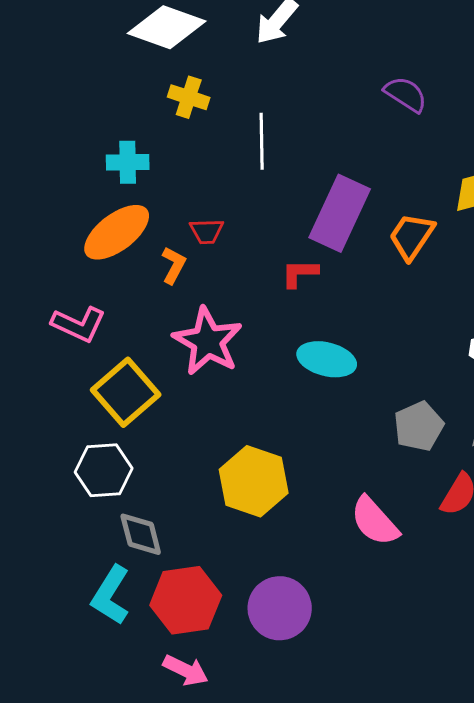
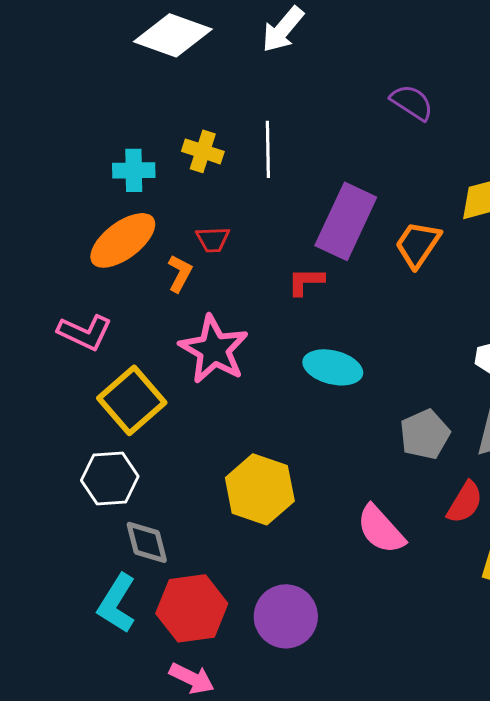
yellow cross: (189, 97) -> (203, 151), moved

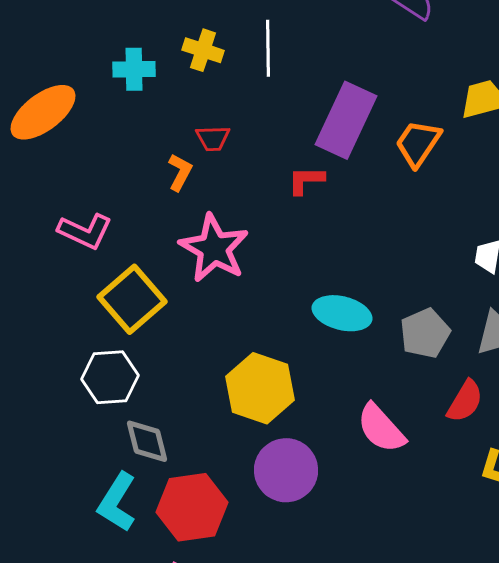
orange ellipse: (123, 240) -> (43, 112), moved
cyan ellipse: (333, 367) -> (342, 313), moved
purple circle: (286, 616) -> (286, 470), moved

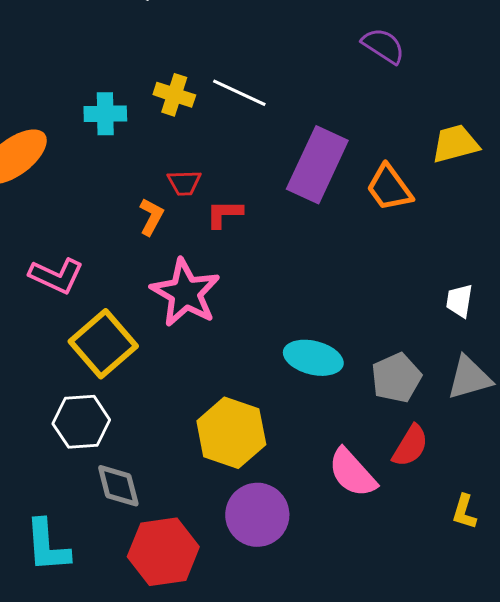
white line: (268, 48) -> (239, 93), turned -64
orange trapezoid: (418, 143) -> (389, 188), turned -70
red L-shape: (306, 180) -> (224, 214), moved
red semicircle: (465, 401) -> (410, 446), moved
cyan L-shape: (117, 502) -> (47, 546), moved, turned -36

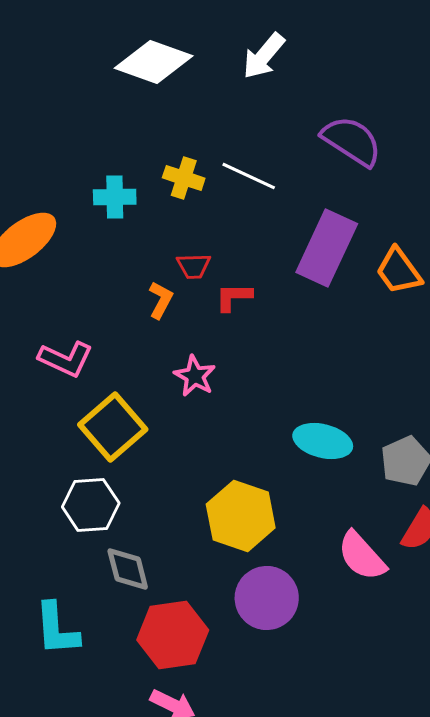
purple semicircle: (383, 46) -> (352, 141), moved, size x1.4
pink star: (185, 293) -> (195, 376), size x0.6

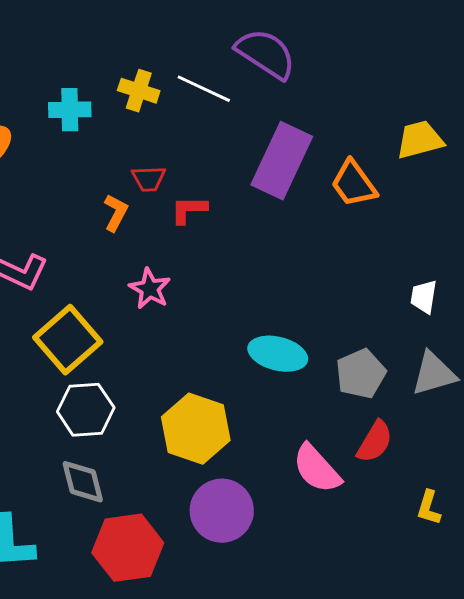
purple semicircle: (352, 141) -> (266, 54), moved
white hexagon: (91, 505) -> (86, 410), moved

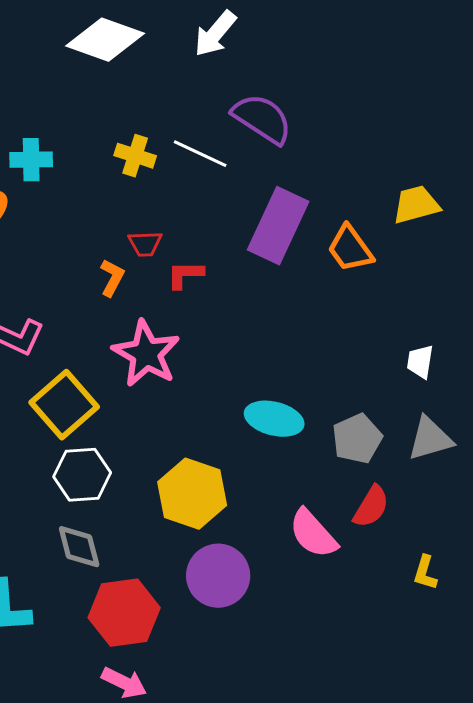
cyan cross: (70, 110) -> (31, 160), moved
pink star: (150, 289) -> (146, 354), size x1.6

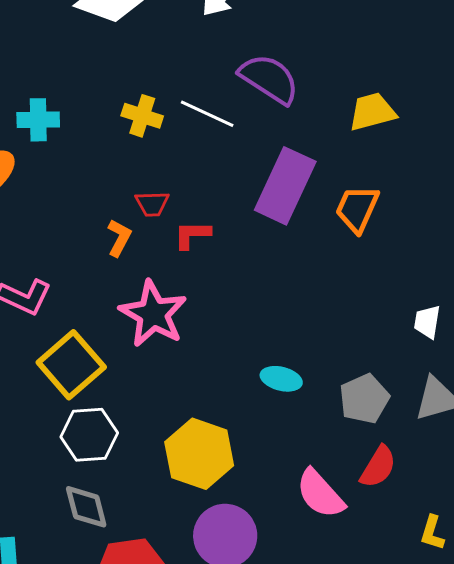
yellow trapezoid: (416, 205) -> (372, 112), moved
orange trapezoid: (350, 249) -> (357, 209), turned 60
cyan ellipse: (274, 419) -> (281, 379), size x0.7

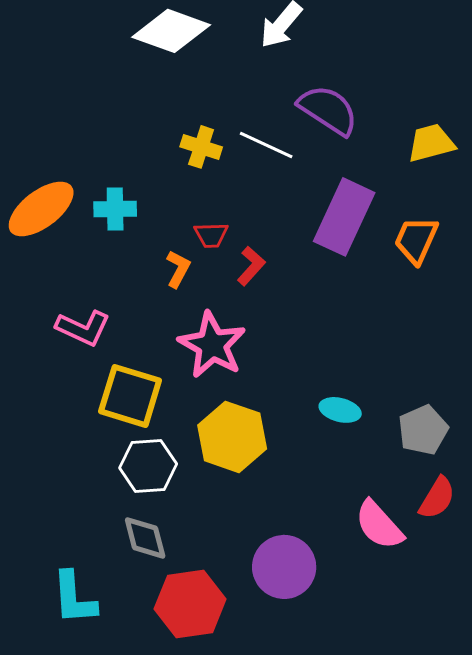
cyan cross: (38, 120) -> (115, 209), moved
red L-shape: (192, 235) -> (251, 266), turned 132
yellow square: (71, 365) -> (130, 396), turned -32
yellow hexagon: (199, 454) -> (232, 437), moved

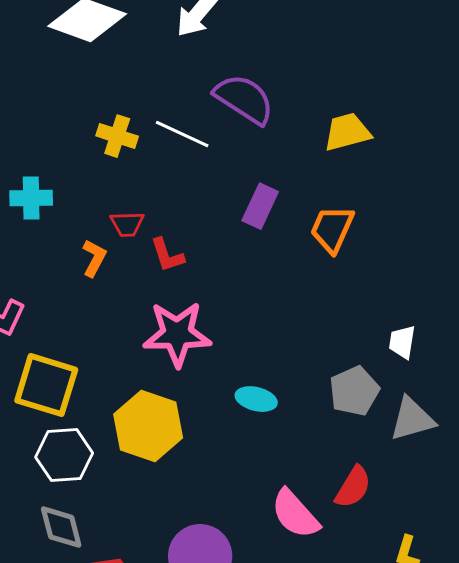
purple rectangle: (344, 217) -> (260, 206), size x0.6
red L-shape: (251, 266) -> (167, 255), turned 120
pink star: (212, 345) -> (177, 334), moved, turned -30
gray pentagon: (423, 430) -> (354, 391), moved

